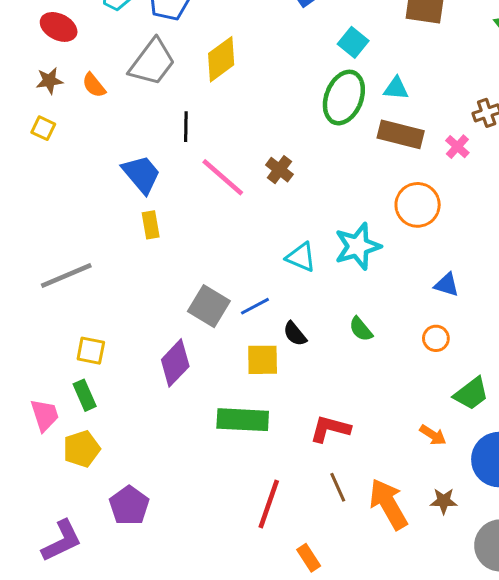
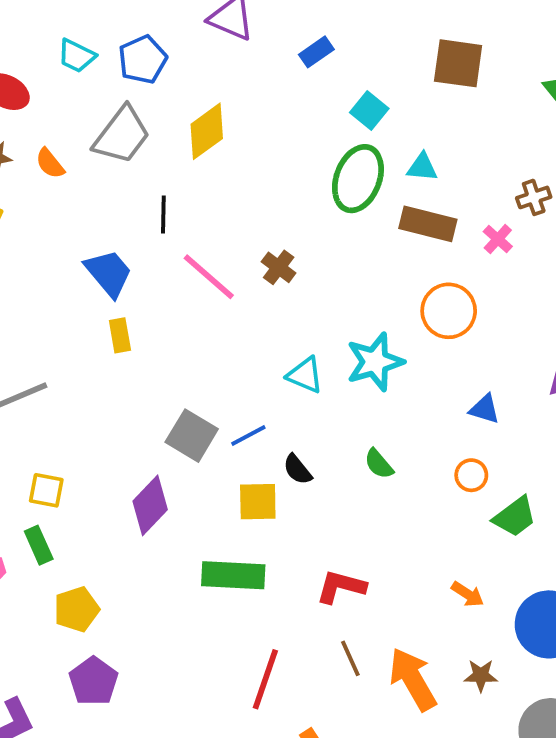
green trapezoid: (471, 394) -> (515, 517), moved
yellow pentagon: (82, 449) -> (76, 609), moved

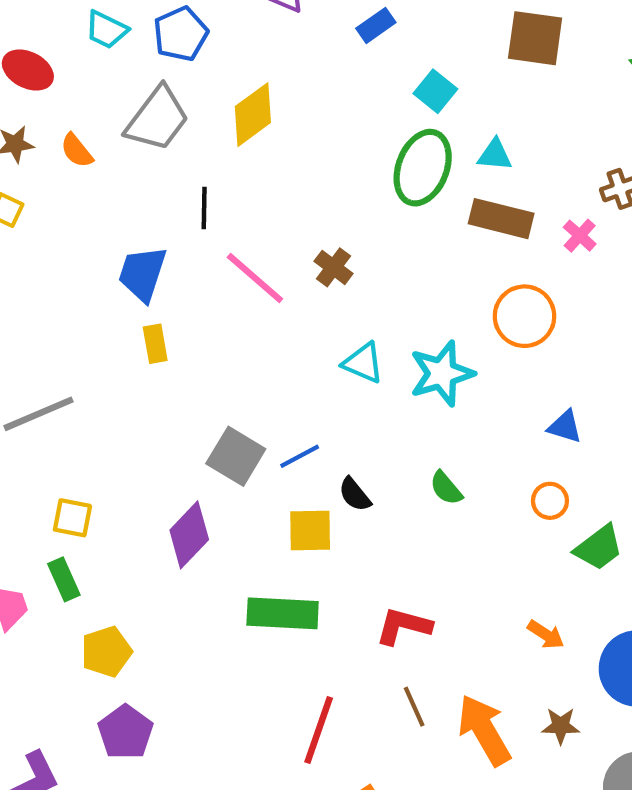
blue trapezoid: (109, 273) -> (142, 274), turned -122
cyan triangle: (305, 375) -> (363, 363), moved

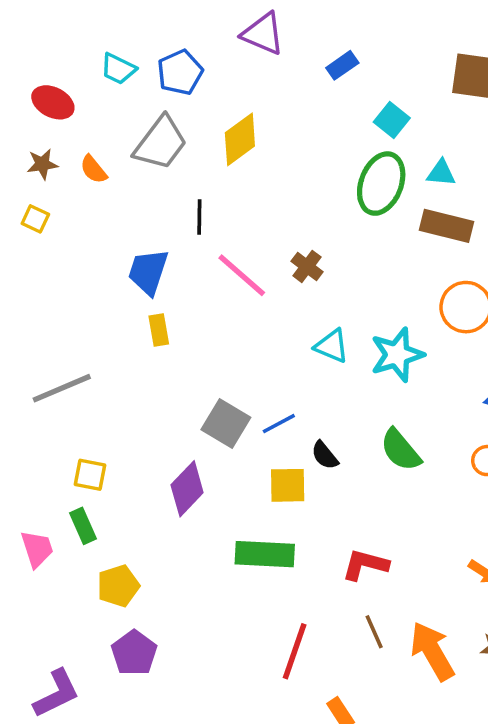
green semicircle: (446, 488) -> (401, 450), size x1.5

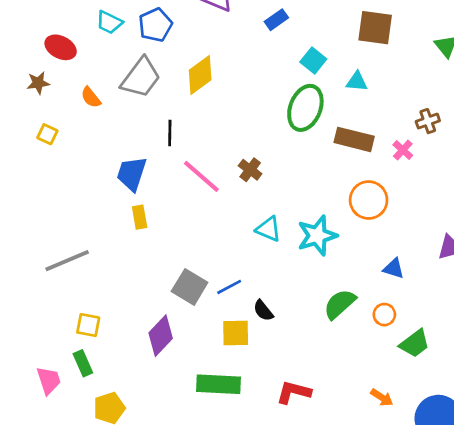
brown star: (42, 164) -> (38, 83), moved
cyan triangle: (441, 173) -> (357, 82), moved
green semicircle: (401, 450) -> (340, 304), moved, turned 88

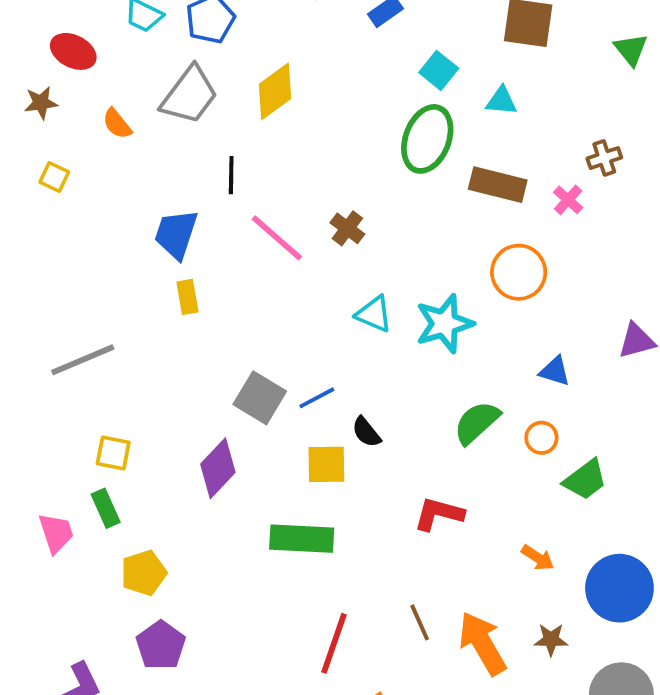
red L-shape: (294, 392) -> (439, 514), moved

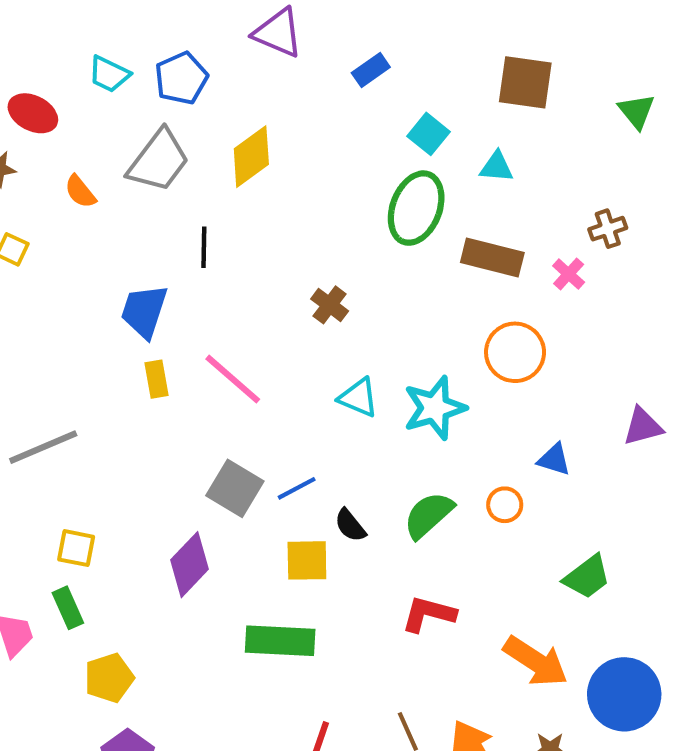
pink line: (277, 238) -> (233, 379), moved
green semicircle: (477, 423) -> (428, 515), moved
orange circle: (541, 438) -> (505, 505), moved
orange arrow: (538, 558) -> (536, 661), size x1.8

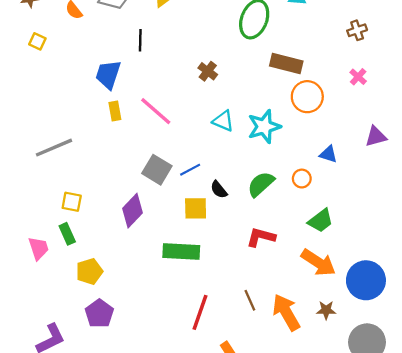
brown rectangle: (492, 258) -> (286, 63), moved
pink cross: (569, 274) -> (358, 77), moved
green trapezoid: (587, 577) -> (321, 221), moved

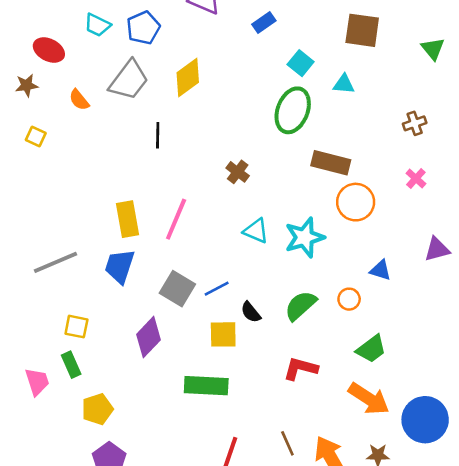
blue trapezoid: (108, 75) -> (120, 266), moved
yellow rectangle: (115, 111) -> (128, 219), size x1.5
pink line: (156, 111) -> (176, 219), turned 72

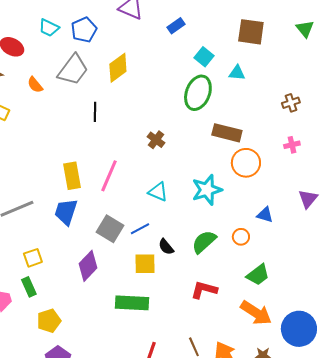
green triangle: (433, 49) -> (305, 29), moved
pink cross: (416, 178) -> (292, 145), turned 35
cyan triangle: (256, 231) -> (158, 192), moved
purple triangle: (437, 249) -> (308, 199), turned -35
yellow square: (76, 327) -> (33, 258), turned -30

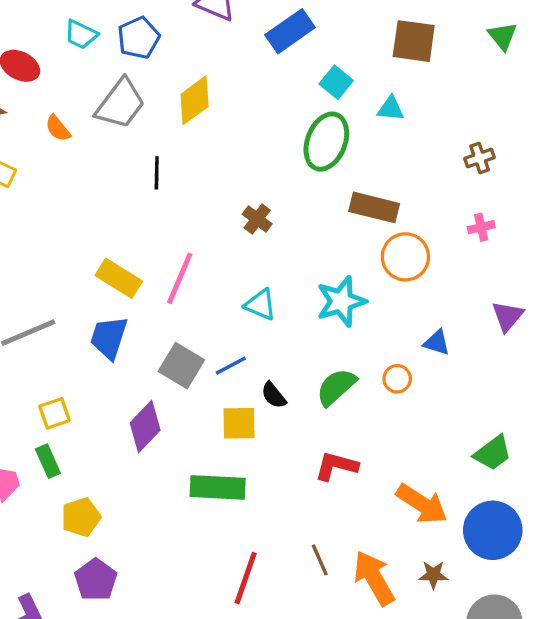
blue rectangle: (176, 26) -> (290, 31), size x1.6
yellow rectangle: (72, 176) -> (119, 278), turned -48
green trapezoid: (258, 275) -> (493, 453), moved

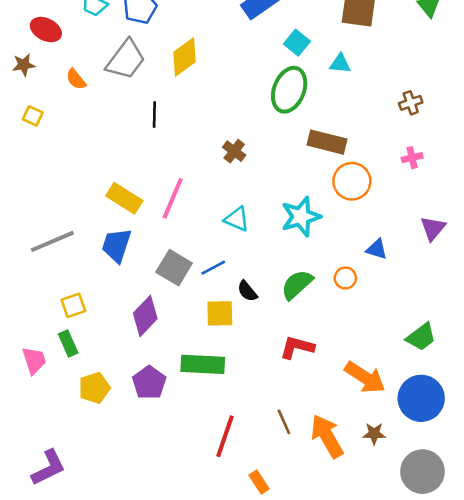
purple pentagon: (96, 580) -> (149, 383), moved

